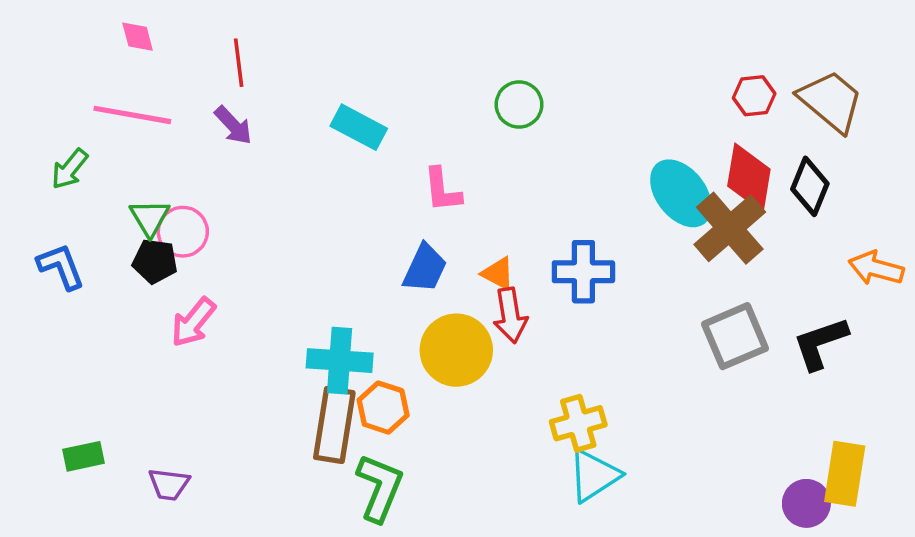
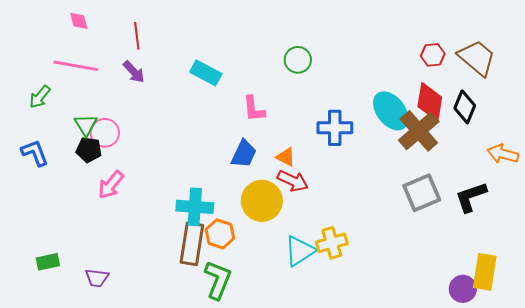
blue cross: (583, 272) -> (335, 128), moved
red arrow: (510, 315) -> (293, 181), turned -56
cyan triangle: (594, 476) -> (300, 251), moved

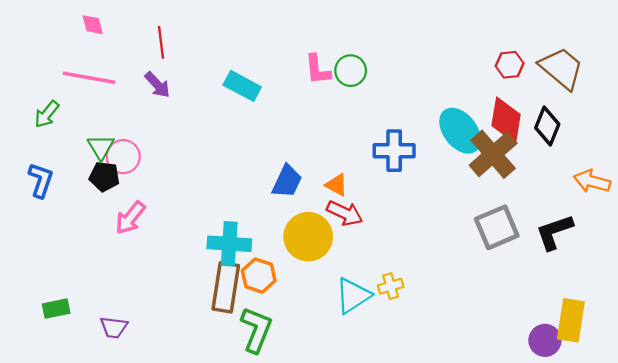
pink L-shape: (254, 109) -> (318, 69), moved
blue L-shape: (35, 153) -> (41, 180), turned 40
yellow cross: (332, 243) -> (391, 286), size x0.7

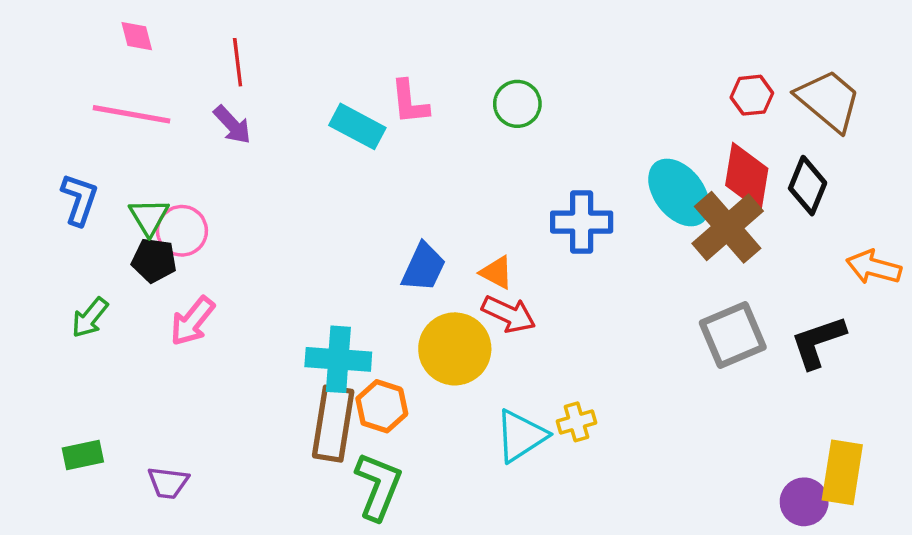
pink L-shape: (318, 69) -> (410, 102), moved
green arrow: (47, 114) -> (90, 318), moved
blue L-shape: (41, 180) -> (79, 199), moved

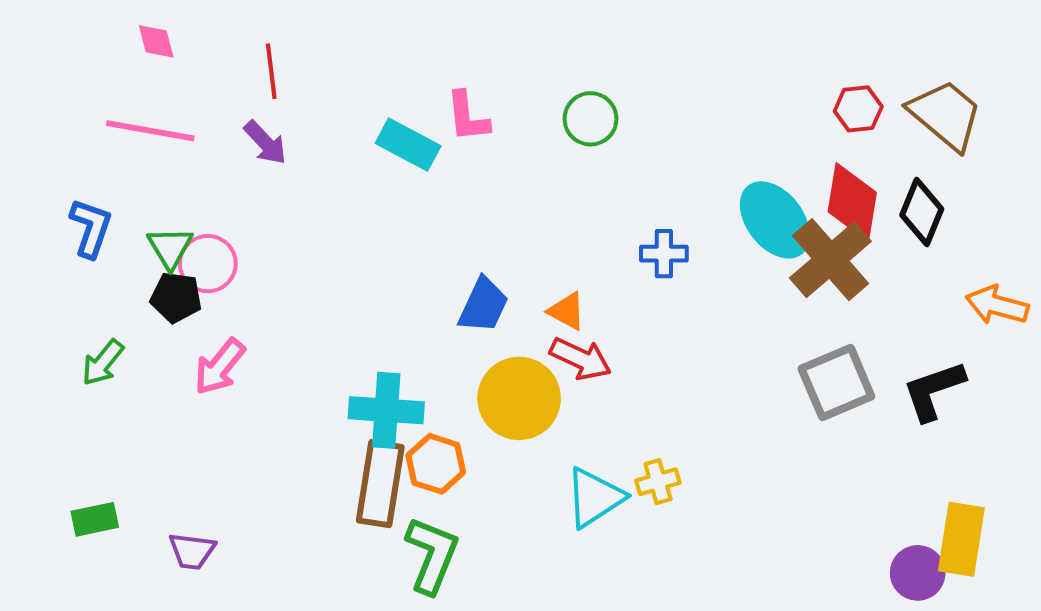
blue cross: (582, 222) -> (664, 254), size x0.7

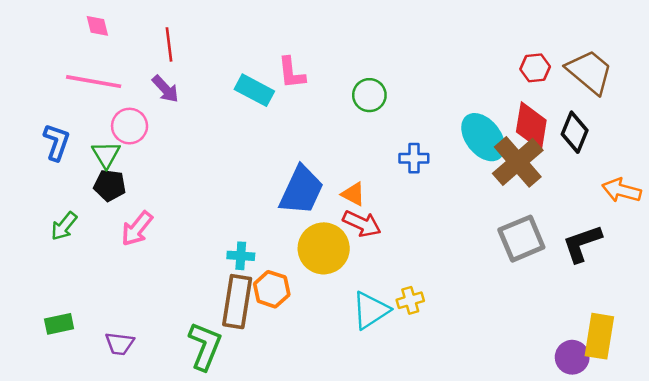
green circle: (590, 119) -> (369, 95), moved
pink circle: (208, 264) -> (130, 126), moved
blue trapezoid: (483, 305) -> (301, 190), size x1.4
cyan cross: (386, 410) -> (241, 256), size x0.6
green L-shape: (432, 555) -> (205, 346), moved

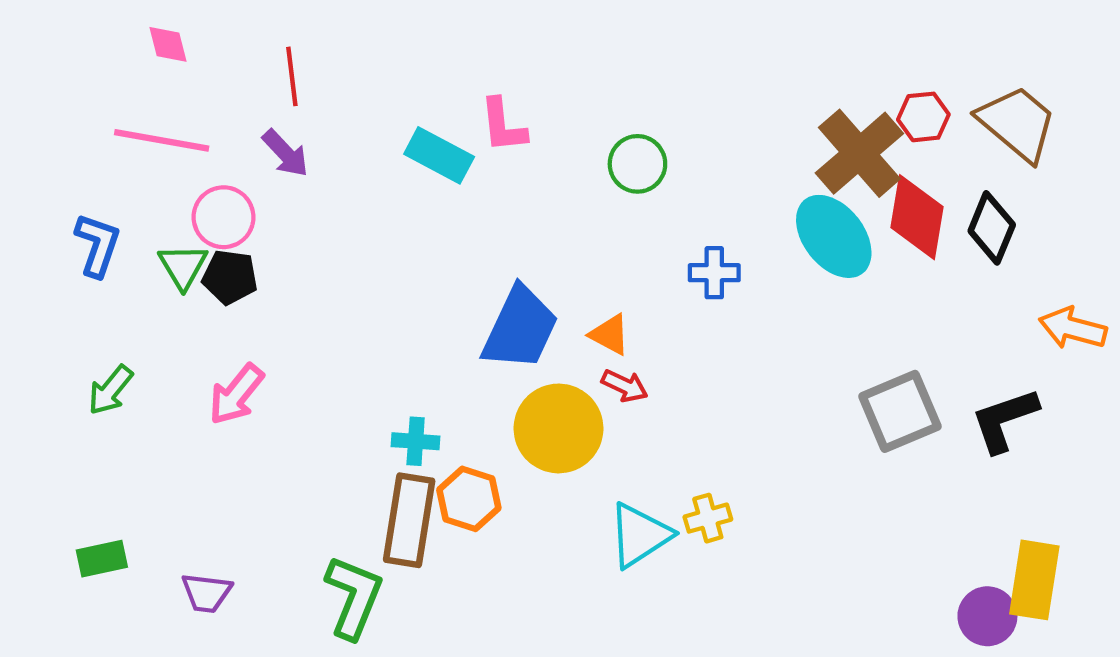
brown cross: (518, 162) -> (859, 153), moved
black pentagon: (110, 185) -> (230, 277), moved
red arrow: (362, 224) -> (625, 386), size x0.7

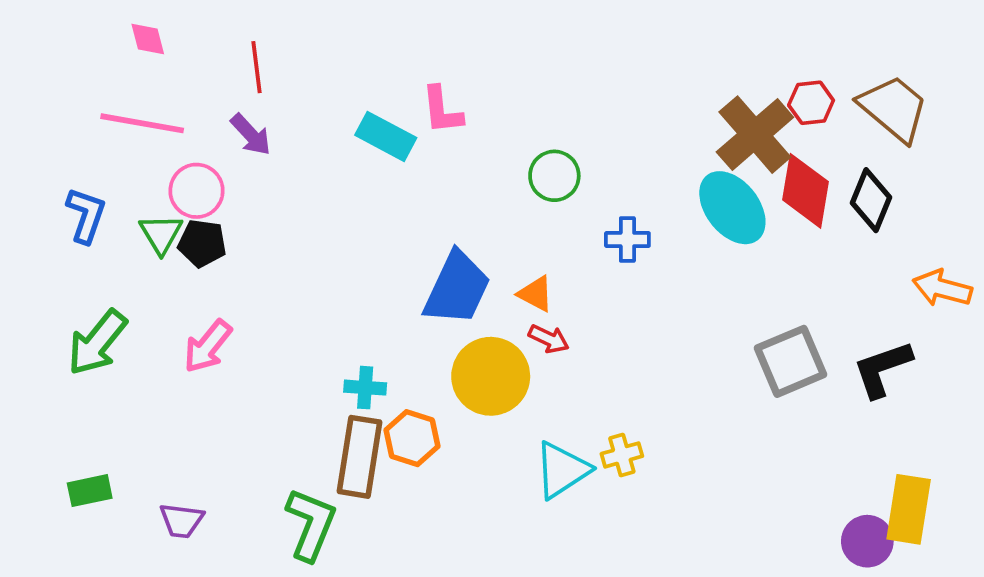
green circle: (637, 164) -> (554, 176), moved
green arrow: (110, 390) -> (97, 343), size x1.5

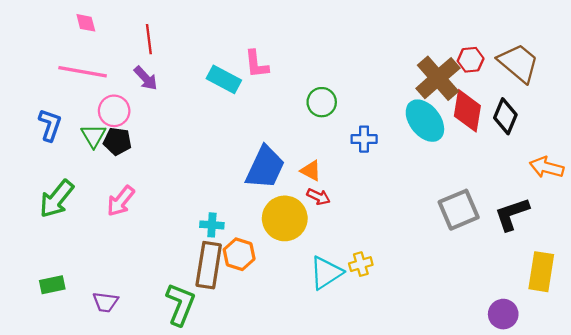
yellow rectangle: (909, 509) -> (541, 272), moved

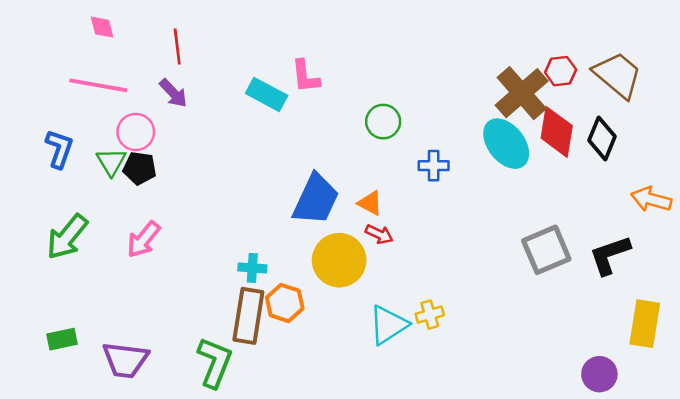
purple trapezoid: (105, 302) -> (125, 360), size x1.5

